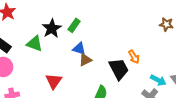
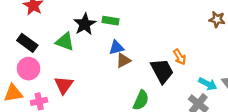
green rectangle: (74, 25) -> (110, 21), turned 64
blue triangle: (79, 49) -> (116, 48), turned -32
red triangle: (54, 81) -> (64, 85), moved

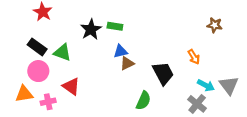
green triangle: (65, 42) -> (62, 52), moved
orange arrow: (180, 57) -> (194, 57), moved
red triangle: (64, 85) -> (71, 86), turned -30

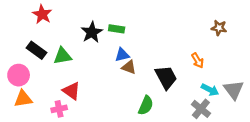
green triangle: (62, 52) -> (62, 56), turned -30
brown triangle: (127, 63) -> (129, 67), turned 48
pink circle: (38, 71) -> (19, 75), moved
pink cross: (48, 102) -> (59, 109), moved

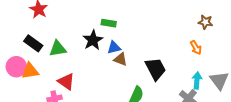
black star: (92, 32) -> (93, 40), moved
orange arrow: (198, 60) -> (196, 48), moved
cyan arrow: (210, 90) -> (197, 81), turned -112
orange triangle: (23, 99) -> (30, 71), moved

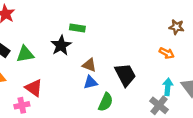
blue triangle: (114, 48) -> (90, 82), moved
orange arrow: (196, 48) -> (167, 53), turned -32

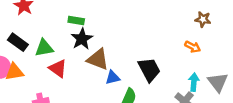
green rectangle: (77, 28) -> (76, 21), moved
brown triangle: (89, 65) -> (98, 59), moved, size x1.5
red triangle: (34, 88) -> (58, 68), moved

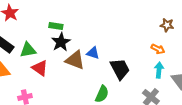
blue triangle: (113, 78) -> (93, 53), moved, turned 32
cyan arrow: (194, 82) -> (159, 70), moved

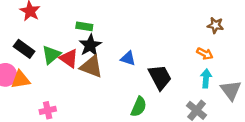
green triangle: (28, 50) -> (51, 55), turned -30
brown triangle: (75, 60) -> (91, 67), moved
red triangle: (40, 68) -> (69, 58), moved

